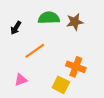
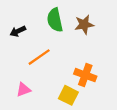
green semicircle: (49, 18) -> (55, 20), turned -100
black arrow: (16, 28) -> (18, 31), turned 32

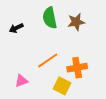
orange line: (39, 57) -> (48, 61), moved
orange cross: (85, 75) -> (77, 68), turned -30

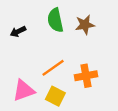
pink triangle: (21, 81) -> (24, 90), size x1.5
yellow square: (62, 86) -> (55, 96), moved

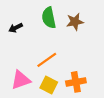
orange cross: (86, 76) -> (76, 82), moved

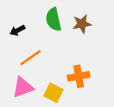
orange line: (47, 60) -> (31, 58), moved
orange cross: (76, 82) -> (79, 76), moved

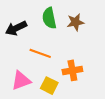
black arrow: (17, 30) -> (16, 28), size x1.5
orange line: (31, 58) -> (40, 53), moved, turned 55

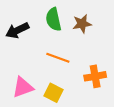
orange line: (40, 53) -> (58, 58), moved
orange cross: (72, 70) -> (95, 76), moved

